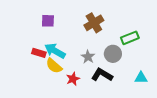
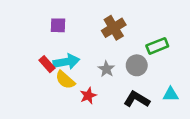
cyan arrow: (55, 51) -> (66, 62), turned 140
red rectangle: (39, 53) -> (47, 64), turned 32
black L-shape: (102, 75) -> (137, 99), moved

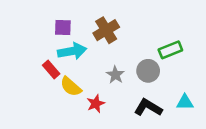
brown cross: (114, 28) -> (106, 30), moved
cyan arrow: (66, 62) -> (72, 51), moved

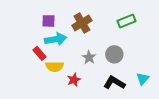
green rectangle: (170, 50) -> (126, 21), moved
yellow semicircle: (71, 87) -> (55, 67), turned -42
cyan triangle: (185, 102) -> (143, 79), turned -48

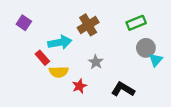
purple square: (49, 21) -> (24, 23), moved, turned 32
gray circle: (114, 54) -> (146, 48), moved
cyan triangle: (143, 79) -> (156, 60), moved

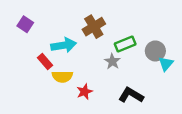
green rectangle: (136, 23) -> (125, 44), moved
gray star: (96, 62) -> (112, 61), moved

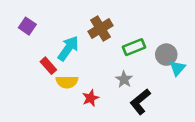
cyan arrow: (64, 45) -> (68, 48), turned -45
gray star: (112, 61) -> (124, 79), moved
black L-shape: (131, 95) -> (140, 102), turned -70

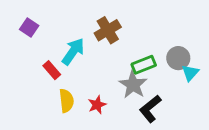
green rectangle: (134, 47) -> (144, 65), moved
gray star: (124, 79) -> (133, 85), size x1.5
yellow semicircle: (67, 82) -> (66, 101), moved, turned -95

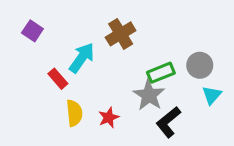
cyan triangle: (190, 73) -> (212, 95), moved

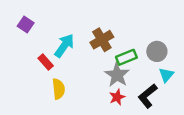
brown cross: (121, 34) -> (102, 40), moved
red star: (109, 118) -> (117, 97), moved
black L-shape: (168, 122) -> (148, 96), moved

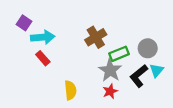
cyan arrow: (64, 46) -> (43, 37), moved, turned 50
yellow semicircle: (59, 89) -> (70, 90), moved
black L-shape: (148, 96) -> (139, 76), moved

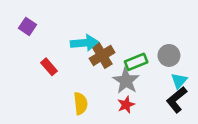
cyan arrow: (43, 37) -> (84, 43), moved
brown cross: (96, 37) -> (102, 55), moved
black L-shape: (139, 76) -> (177, 100), moved

